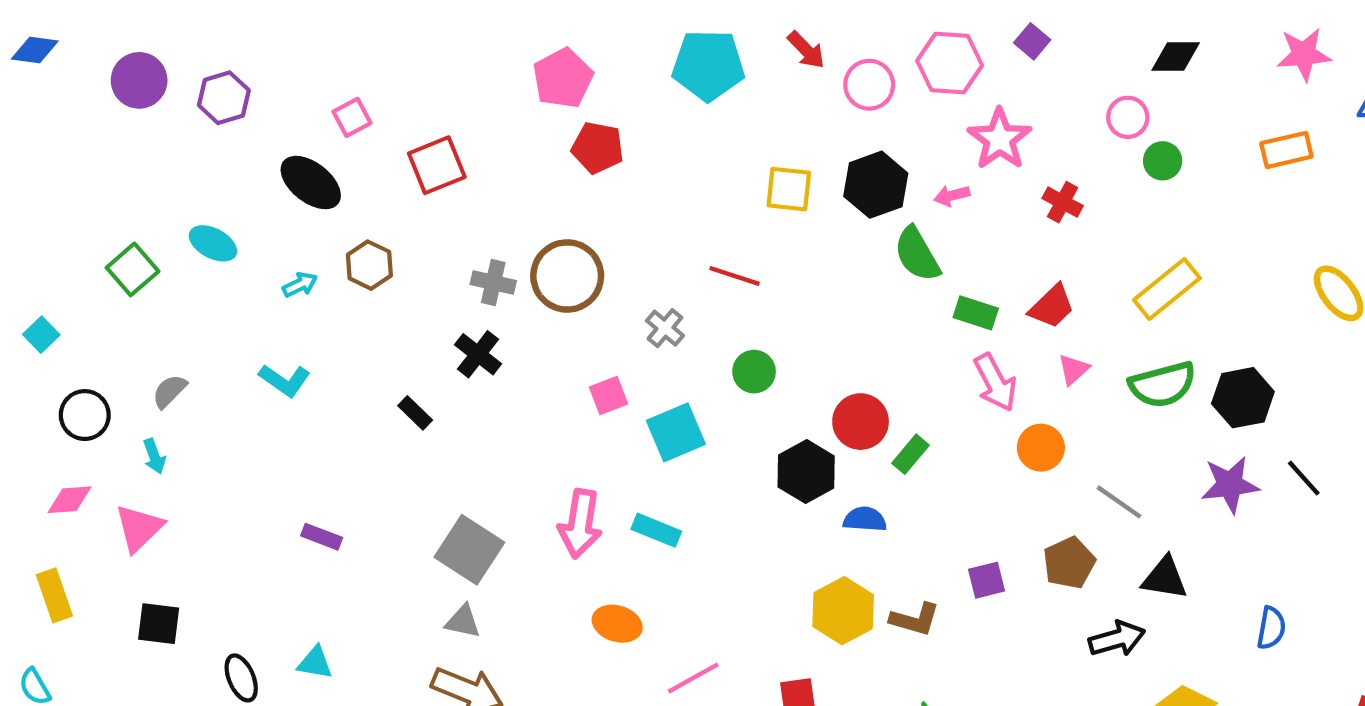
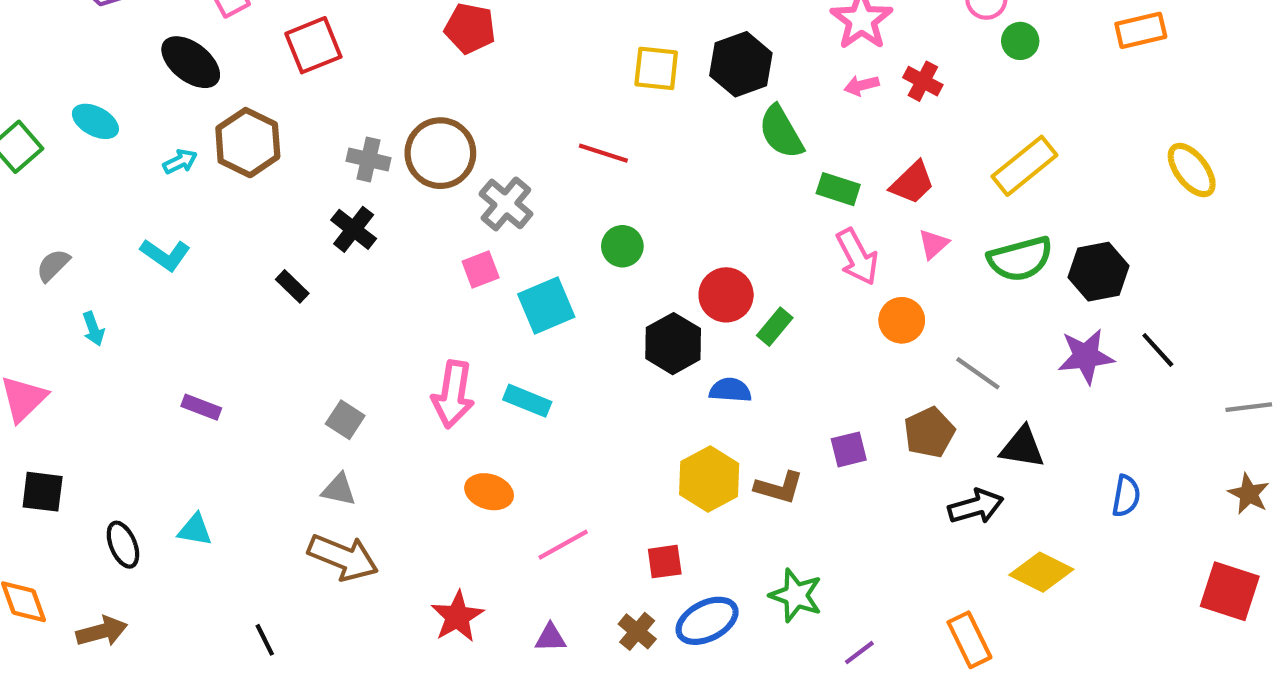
pink arrow: (952, 196) -> (862, 85), moved
brown hexagon: (369, 265) -> (248, 143), size x1.4
gray cross: (665, 328) -> (506, 204), moved, size x1.4
cyan arrow: (154, 456) -> (93, 329), moved
gray square: (469, 550) -> (345, 420), size x0.6

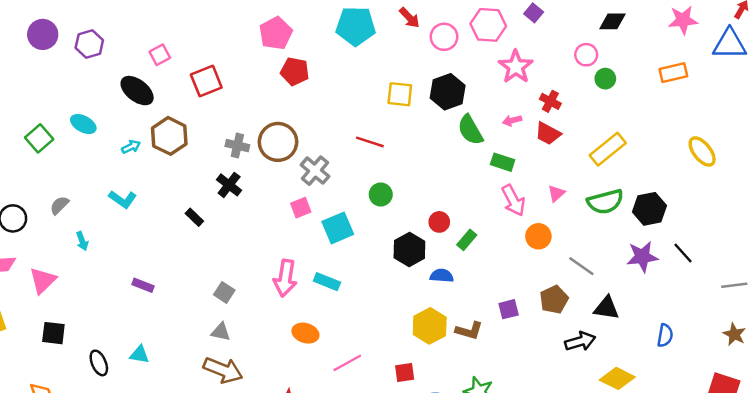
pink arrow: (862, 85) -> (512, 120), moved
red trapezoid: (912, 183) -> (548, 134), moved, turned 72
red circle: (726, 295) -> (439, 222), size x0.7

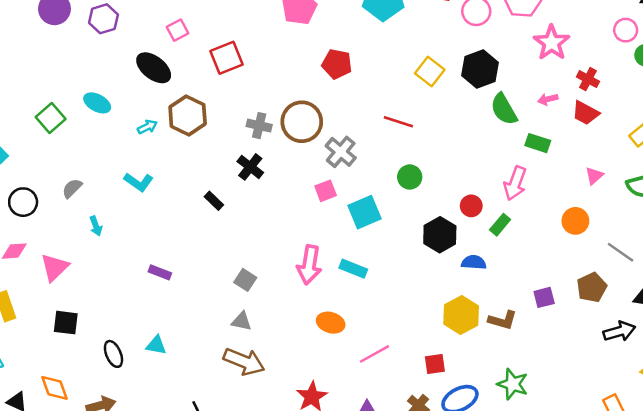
red pentagon: (295, 71) -> (337, 64), moved
yellow square: (400, 94) -> (430, 72), turned 32
pink arrow: (513, 200) -> (515, 183), moved, turned 48

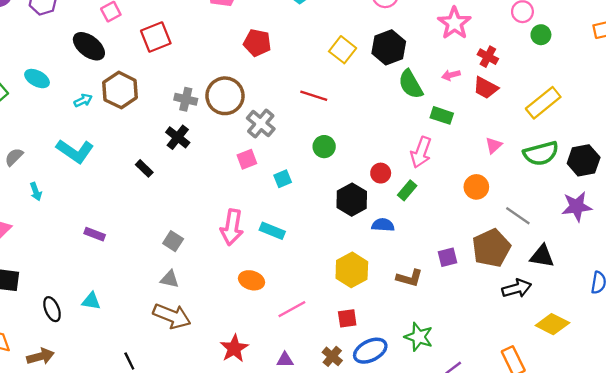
cyan L-shape: (139, 182) -> (75, 151), size x1.4
cyan square: (365, 212) -> (283, 179), size x0.6
brown pentagon: (592, 287) -> (491, 248), size x1.4
yellow hexagon: (461, 315) -> (352, 270), moved

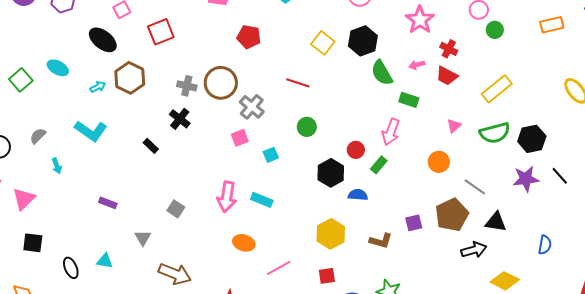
gray triangle: (170, 279) -> (143, 238), moved, turned 48

